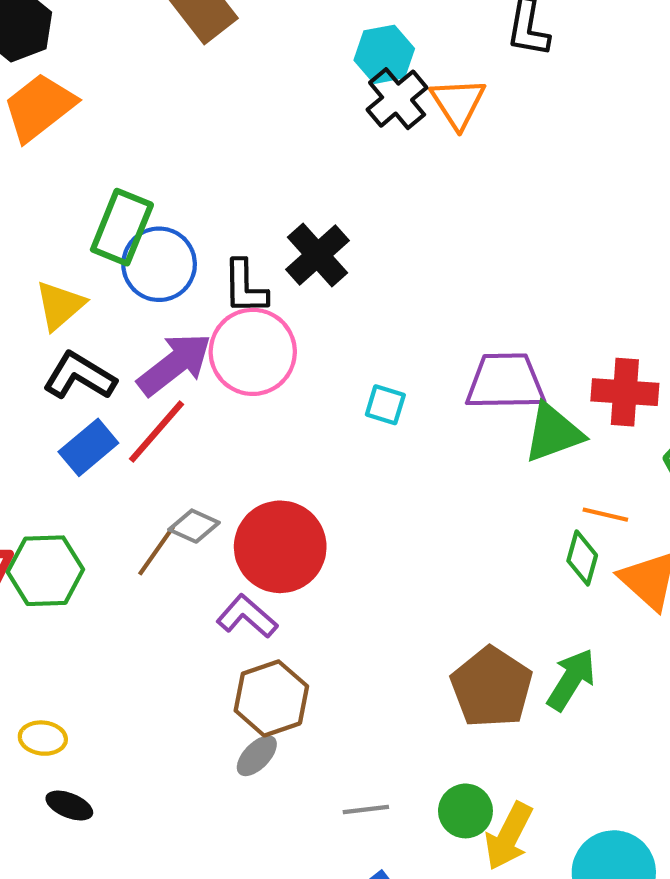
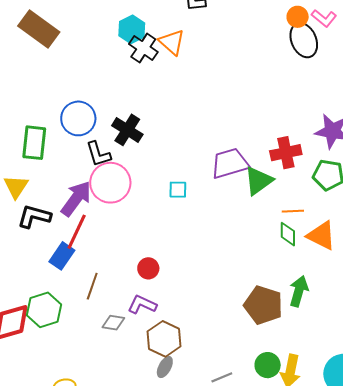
blue circle: (159, 264) -> (78, 118), moved
blue rectangle: (88, 447) -> (62, 256), moved
gray diamond: (194, 526) -> (113, 323), moved
red circle: (280, 547) -> (148, 268), size x0.5

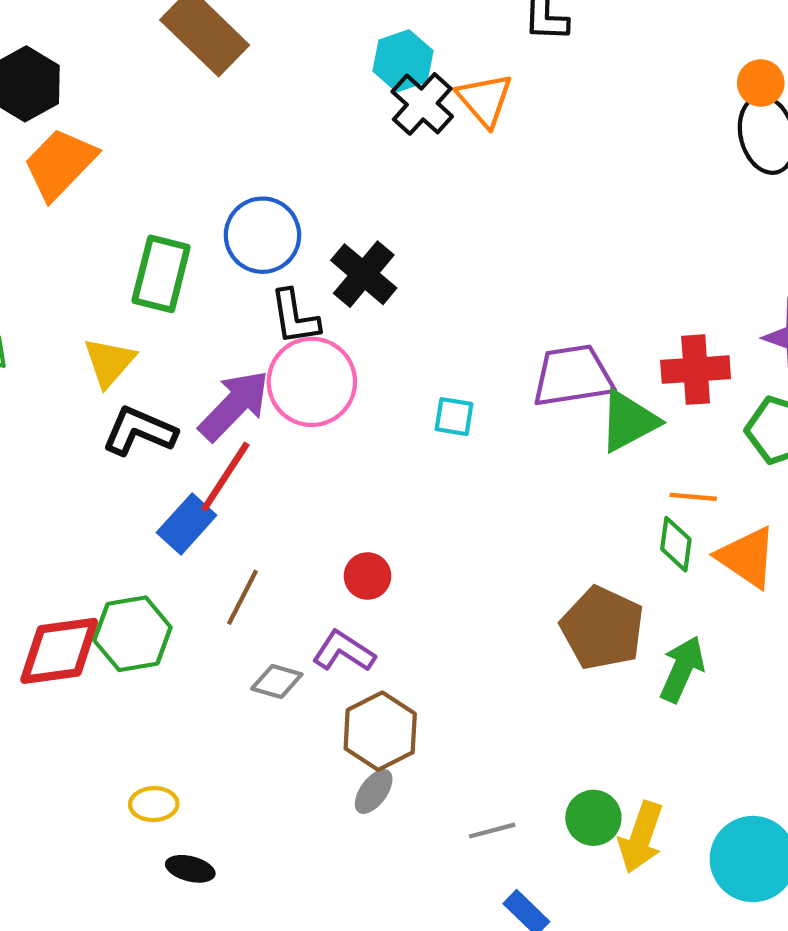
brown pentagon: (263, 305) -> (602, 628), moved

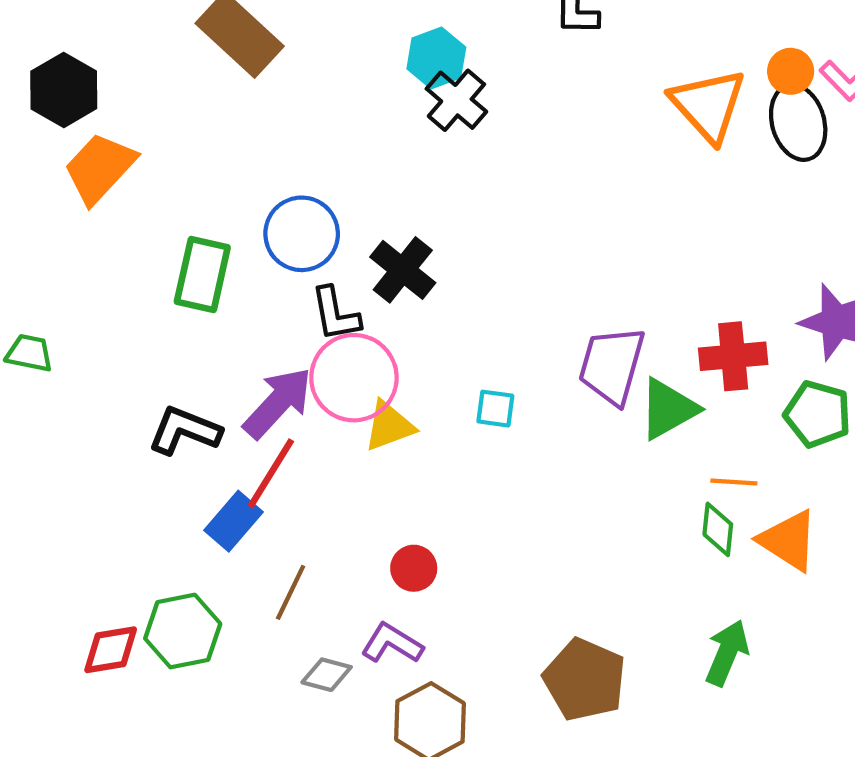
orange triangle: (485, 100) -> (708, 105), moved, size x1.4
yellow triangle: (109, 362) -> (389, 426), moved, turned 30
purple trapezoid: (573, 376) -> (612, 365), turned -64
brown pentagon: (602, 628) -> (585, 680), moved
red diamond: (59, 651) -> (111, 650), size x0.7

